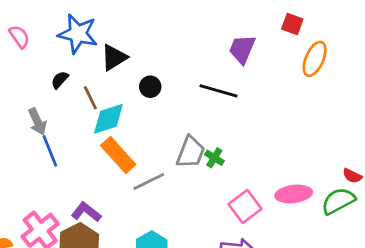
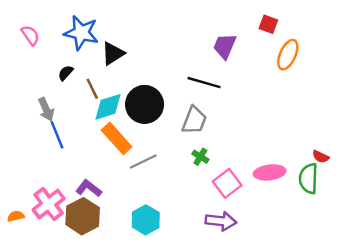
black circle: (150, 87) -> (145, 104), moved, size x2.0
gray trapezoid: (191, 152) -> (194, 120), moved
green cross: (214, 158) -> (200, 157), moved
green semicircle: (338, 201) -> (308, 179), turned -60

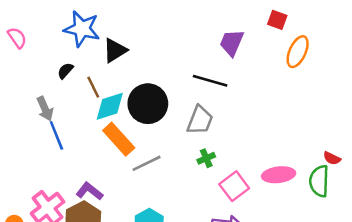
pink semicircle: (30, 35) -> (17, 38), moved
green cross: (200, 157) -> (206, 158), turned 35

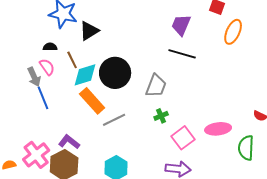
pink semicircle: (17, 38) -> (47, 67), moved
black semicircle: (65, 71) -> (50, 47), turned 48
black line: (210, 81) -> (182, 54), moved
green semicircle: (319, 181) -> (246, 148), moved

